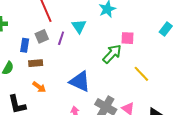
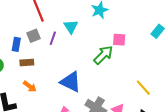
yellow line: (141, 74) -> (143, 88), moved

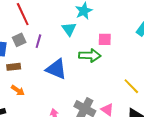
cyan triangle: (71, 27) -> (69, 29), moved
green arrow: (103, 55) -> (90, 55), turned 50
blue triangle: (71, 82) -> (56, 69), moved

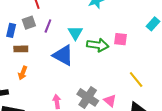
cyan triangle: (69, 29) -> (75, 33), moved
pink square: (105, 39) -> (121, 39), moved
orange arrow: (18, 90) -> (23, 73), turned 72

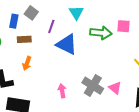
gray square: (29, 23) -> (31, 13), turned -32
purple line: (48, 26) -> (51, 26), moved
cyan triangle: (75, 33) -> (76, 13), moved

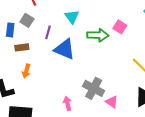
pink square: (123, 26) -> (120, 27), turned 32
pink triangle: (115, 88) -> (112, 102), moved
pink arrow: (62, 91) -> (67, 103), moved

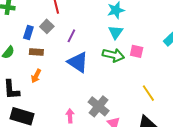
cyan triangle: (72, 17) -> (116, 32), moved
pink square: (120, 27) -> (137, 51), turned -32
purple line: (48, 32) -> (71, 36), moved

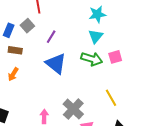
pink square: (137, 51) -> (115, 57), turned -32
yellow line: (148, 93) -> (111, 98), moved

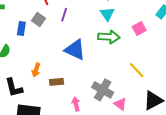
purple line: (51, 37) -> (64, 15), moved
brown rectangle: (15, 50) -> (56, 82), moved
pink square: (115, 57) -> (139, 29), moved

